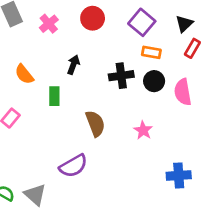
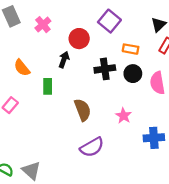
red circle: (93, 18) -> (79, 39), moved
purple square: (142, 22) -> (109, 21), moved
purple semicircle: (73, 166) -> (92, 147), moved
blue cross: (179, 175) -> (154, 138), moved

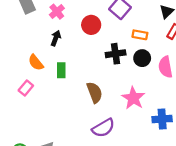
black arrow: (64, 60) -> (56, 38), moved
orange semicircle: (22, 68) -> (36, 63), moved
pink star: (124, 116) -> (133, 98), size x1.5

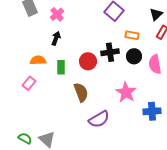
red circle: (91, 25) -> (88, 61), moved
orange semicircle: (36, 63) -> (38, 60), turned 126
brown semicircle: (95, 92) -> (81, 92), moved

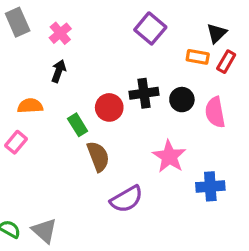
orange rectangle: (132, 35) -> (198, 57), moved
green rectangle: (61, 67) -> (78, 125), moved, turned -32

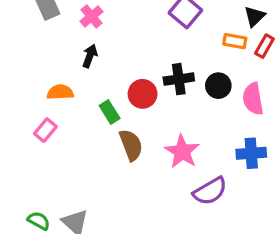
pink star: (169, 156) -> (182, 152), moved
blue cross: (210, 186) -> (251, 153), moved
purple semicircle: (127, 199) -> (210, 191), moved

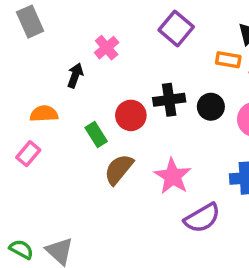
pink cross: (91, 16) -> (107, 48), moved
brown semicircle: (131, 145) -> (119, 169), turned -120

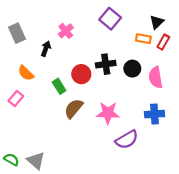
gray rectangle: (30, 22) -> (17, 33), moved
orange semicircle: (44, 114) -> (26, 73), turned -133
pink star: (173, 176) -> (108, 113), turned -30

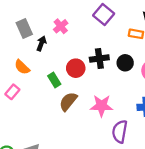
gray rectangle: (17, 33) -> (24, 28), moved
purple semicircle: (127, 140) -> (120, 132), turned 130

